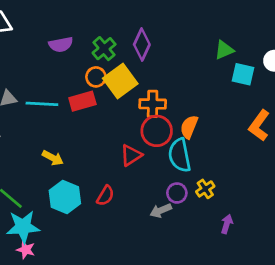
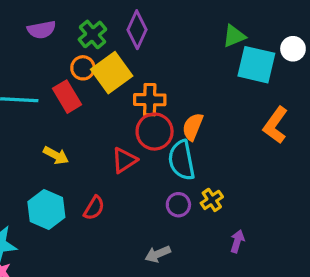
cyan square: (243, 74) -> (256, 65), size x1.4
red rectangle: (82, 101) -> (67, 97), turned 75
yellow arrow: (53, 158) -> (56, 155), moved
gray arrow: (161, 211) -> (158, 254), moved

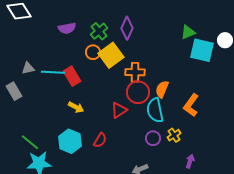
red rectangle: (67, 97) -> (72, 76), moved
orange L-shape: (275, 125) -> (191, 105), moved

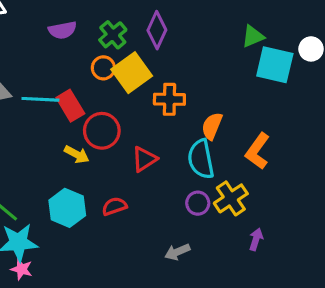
red circle: (138, 92) -> (102, 131), moved
yellow cross: (174, 135) -> (231, 198), size x1.5
red semicircle: (100, 140) -> (114, 206), turned -140

